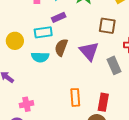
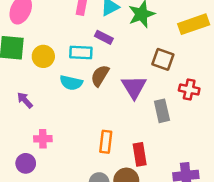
purple rectangle: (59, 17) -> (104, 37), turned 40
red rectangle: (103, 102) -> (140, 154), turned -30

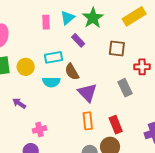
purple rectangle: (104, 37) -> (78, 40), moved, turned 32
brown semicircle: (100, 76) -> (72, 72), turned -48
purple triangle: (134, 87) -> (87, 93), moved

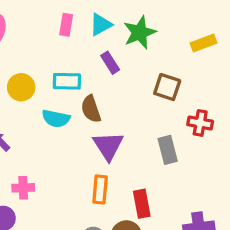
yellow rectangle: (134, 16) -> (204, 43), size x0.7

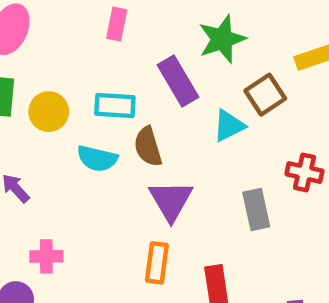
cyan triangle: (101, 25) -> (229, 126), moved
purple rectangle: (110, 63) -> (178, 81), size x1.5
brown square: (167, 87) -> (265, 95), moved, turned 36

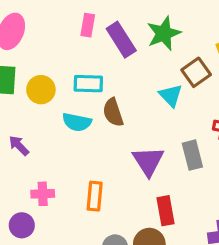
purple rectangle: (178, 81) -> (121, 40), moved
cyan triangle: (229, 126) -> (171, 96), turned -45
purple triangle: (171, 200) -> (148, 161), moved
orange rectangle: (157, 263) -> (95, 196), moved

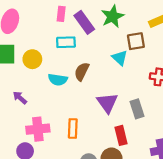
brown square: (196, 72) -> (136, 41), turned 30
cyan rectangle: (88, 84) -> (66, 42), moved
brown semicircle: (113, 112) -> (82, 72), turned 48
gray rectangle: (192, 155) -> (137, 109), moved
pink cross: (43, 194) -> (38, 129), size x1.5

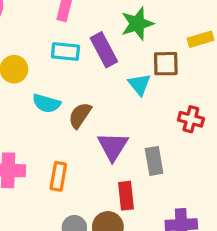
purple rectangle: (84, 22) -> (104, 50), moved
brown semicircle: (82, 72) -> (80, 115), moved

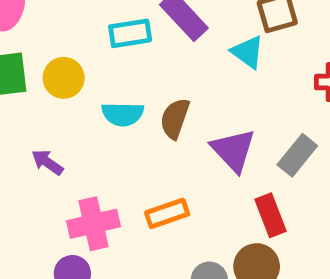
gray rectangle: (154, 161) -> (297, 155), turned 64
orange rectangle: (58, 176) -> (167, 213), turned 76

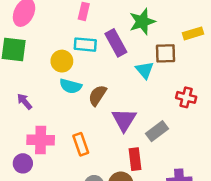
yellow circle: (64, 78) -> (62, 61), moved
orange rectangle: (167, 213) -> (81, 144), turned 75

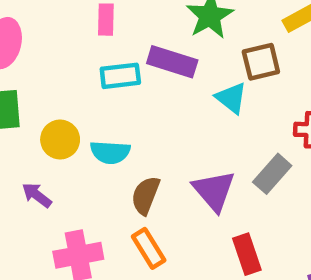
purple rectangle: (116, 43) -> (172, 62), turned -32
yellow circle: (62, 61) -> (60, 140), moved
brown semicircle: (97, 95) -> (146, 195), moved
gray rectangle: (157, 131) -> (272, 174), moved

